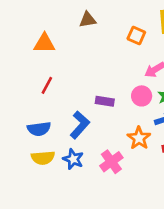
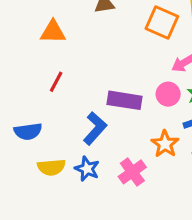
orange square: (136, 35) -> (162, 23), size x1.5
purple rectangle: (105, 101) -> (125, 100), size x1.5
blue semicircle: (39, 129) -> (28, 131), moved

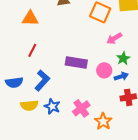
pink circle: (168, 94) -> (104, 70), moved
blue L-shape: (95, 128) -> (42, 80), moved
orange star: (165, 144) -> (103, 121), moved

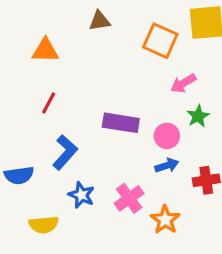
blue arrow: (121, 76) -> (167, 165), moved
blue semicircle: (14, 82) -> (19, 175), moved
yellow semicircle: (29, 105) -> (44, 225), moved

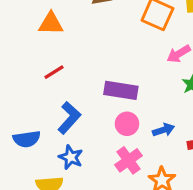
red line: (49, 103) -> (54, 72), turned 30
pink circle: (167, 136) -> (127, 124), moved
blue star: (81, 195) -> (71, 157), moved

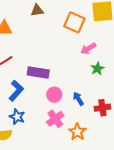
purple rectangle: (121, 90) -> (38, 73), moved
blue arrow: (163, 130) -> (78, 99), turned -104

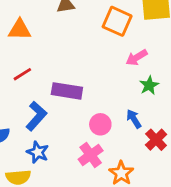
pink circle: (54, 95) -> (100, 124), moved
blue arrow: (78, 99) -> (134, 119), moved
red cross: (102, 108) -> (156, 140), turned -35

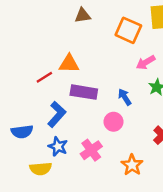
orange triangle: (20, 30) -> (69, 64), moved
blue arrow: (134, 119) -> (125, 97), moved
pink cross: (91, 155) -> (91, 150), moved

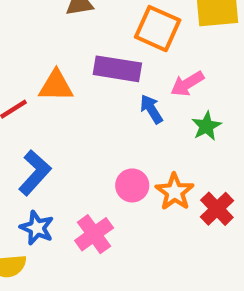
purple rectangle: (84, 92) -> (117, 69), moved
blue arrow: (125, 97) -> (151, 109), moved
orange star: (132, 165) -> (175, 192), moved

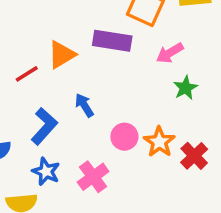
orange triangle: (56, 86) -> (62, 55), turned -32
blue arrow: (151, 109) -> (84, 105), moved

